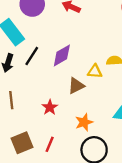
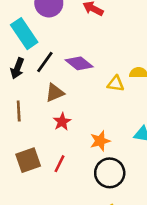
purple diamond: (62, 55) -> (79, 63), turned 65
brown triangle: (76, 86) -> (55, 93), moved

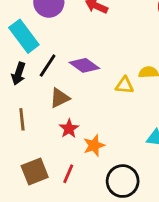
orange star: (100, 141) -> (94, 145), moved

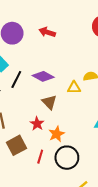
brown triangle: (60, 98) -> (49, 102), moved, turned -42
brown square: (35, 172) -> (16, 145), moved
black circle: (123, 181) -> (67, 158), moved

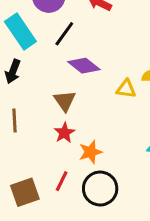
black line: (16, 79) -> (64, 34), moved
brown triangle: (49, 102) -> (65, 101), moved
brown square: (16, 145) -> (25, 192), moved

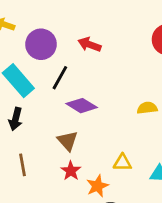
yellow triangle: (126, 89) -> (122, 163), moved

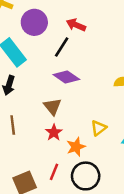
black line: (60, 78) -> (62, 47), moved
yellow triangle: (122, 163) -> (99, 128), turned -42

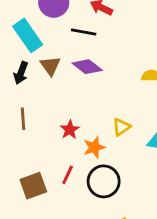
black line: (62, 47) -> (84, 32), turned 65
brown triangle: (53, 106) -> (50, 66), moved

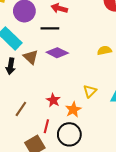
brown line: (23, 119) -> (21, 109), moved, turned 49
red line: (68, 175) -> (46, 126), moved
black circle: (104, 181) -> (69, 134), moved

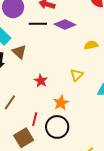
purple diamond: (57, 53) -> (65, 24), moved
yellow triangle: (90, 91) -> (77, 75), moved
red star: (53, 100) -> (41, 81), moved

